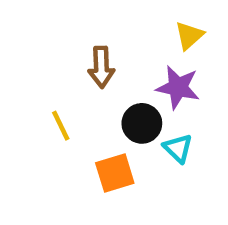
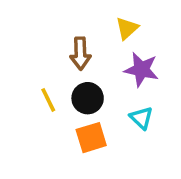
yellow triangle: (189, 36) -> (127, 28), moved
black circle: (142, 123) -> (88, 98), moved

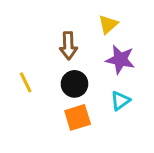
yellow line: (48, 100) -> (26, 82), moved
cyan triangle: (141, 118) -> (120, 101), turned 40

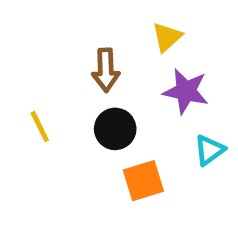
cyan triangle: (120, 101) -> (209, 150), moved
orange square: (78, 117) -> (143, 181), moved

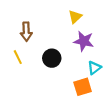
brown arrow: (106, 70) -> (26, 32), moved
orange square: (143, 181) -> (83, 87), moved

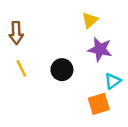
brown arrow: (26, 32) -> (16, 33), moved

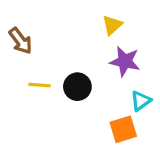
brown arrow: (16, 33) -> (21, 41), turned -35
yellow line: (21, 68) -> (40, 85), moved, turned -60

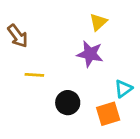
purple star: (125, 61) -> (90, 54), moved
black circle: (77, 87) -> (68, 103), moved

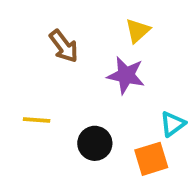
brown arrow: (18, 36) -> (64, 46), moved
yellow line: (34, 75) -> (37, 120), moved

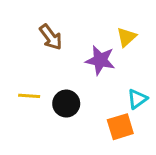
yellow triangle: (138, 31) -> (126, 37), moved
black circle: (95, 143) -> (66, 104), moved

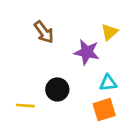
yellow line: (29, 96) -> (25, 106), moved
cyan triangle: (137, 99) -> (108, 83), moved, turned 30

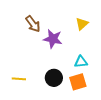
purple star: (87, 52) -> (53, 39), moved
black circle: (57, 89) -> (54, 78), moved

